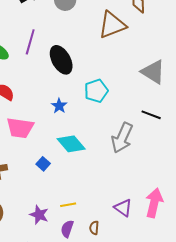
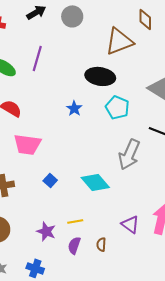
black ellipse: (61, 60) -> (100, 76), moved, turned -52
cyan pentagon: (96, 91) -> (117, 107), moved, turned -30
blue star: (59, 106) -> (74, 108), moved
cyan diamond: (71, 144) -> (95, 182), moved

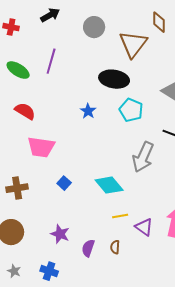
gray circle: (72, 16) -> (94, 27), moved
brown triangle: (119, 41) -> (133, 44), turned -32
yellow line: (75, 221) -> (120, 216), moved

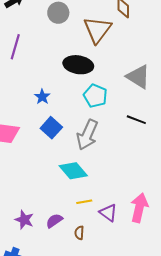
blue star: (88, 111) -> (42, 97), moved
gray arrow: (143, 157) -> (87, 135), moved
blue square: (64, 183) -> (51, 128), moved, size x1.5
purple semicircle: (88, 248) -> (54, 221), moved, turned 36

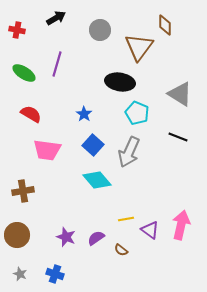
cyan diamond: (73, 171) -> (97, 180), moved
brown semicircle: (79, 233) -> (121, 250), turned -56

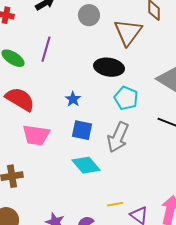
red semicircle: (31, 114) -> (20, 99), size x1.4
blue square: (93, 145) -> (82, 130), turned -30

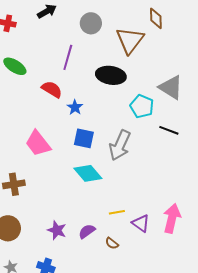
purple line: (46, 49) -> (68, 57), moved
cyan pentagon: (126, 98) -> (142, 106), moved
red semicircle: (20, 99) -> (52, 89), moved, size x0.7
pink trapezoid: (36, 135) -> (38, 143), turned 44

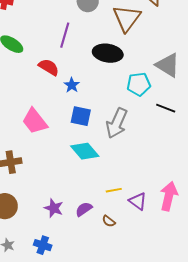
cyan pentagon: (142, 106) -> (139, 84), turned -30

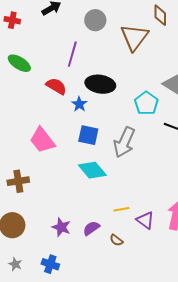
black ellipse: (108, 53) -> (100, 84), moved
cyan pentagon: (139, 84) -> (146, 103), turned -30

